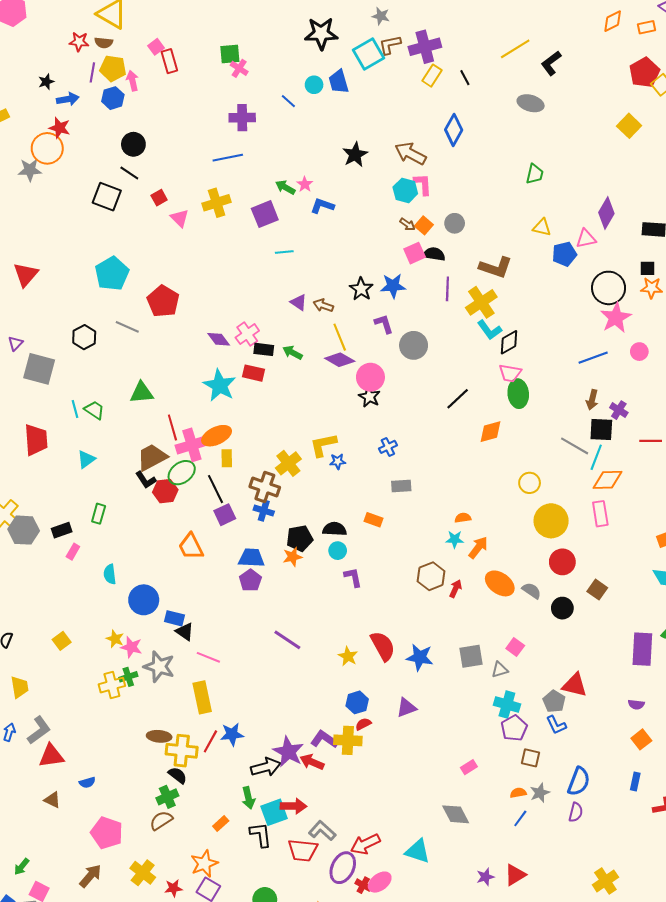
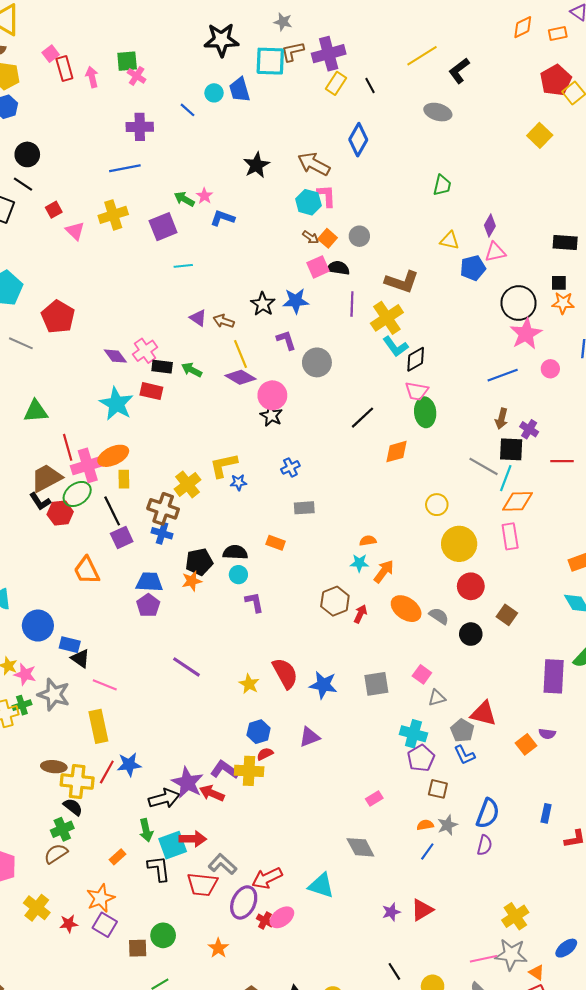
cyan square: (368, 54) -> (270, 61), turned 32
pink arrow: (132, 81) -> (92, 77), moved
purple diamond: (606, 213) -> (490, 226), moved, size x0.7
gray triangle: (500, 670) -> (437, 698), moved
orange square: (641, 739) -> (526, 744), moved

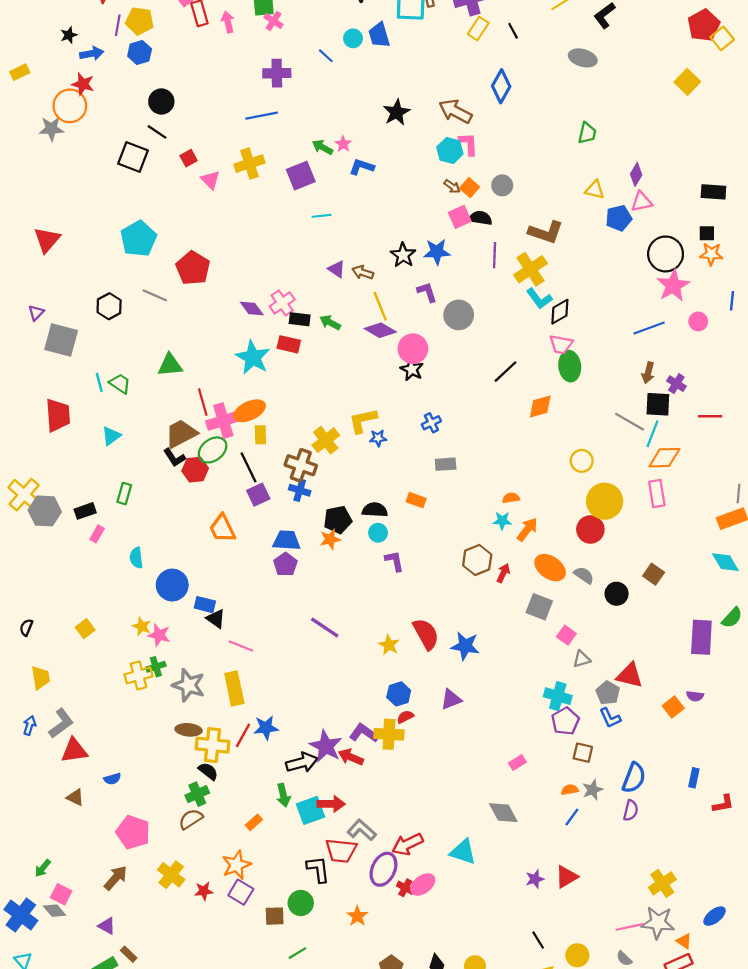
red circle: (471, 586) -> (590, 529), moved
gray square: (376, 684) -> (539, 607), moved, turned 30
gray star: (54, 695) -> (189, 685), moved
black L-shape: (159, 869) -> (318, 869), moved

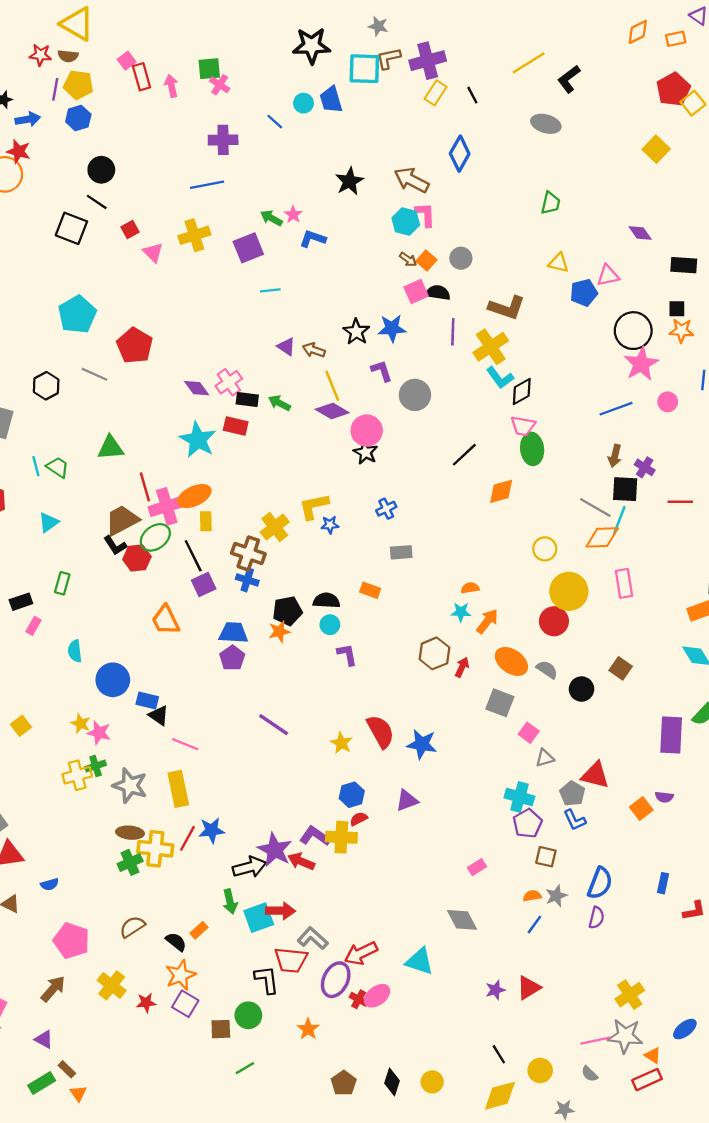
purple diamond: (636, 174) -> (640, 233), moved, turned -65
orange diamond: (664, 458) -> (602, 537), moved
black semicircle: (208, 771) -> (176, 942), moved
green cross: (197, 794) -> (130, 862), moved

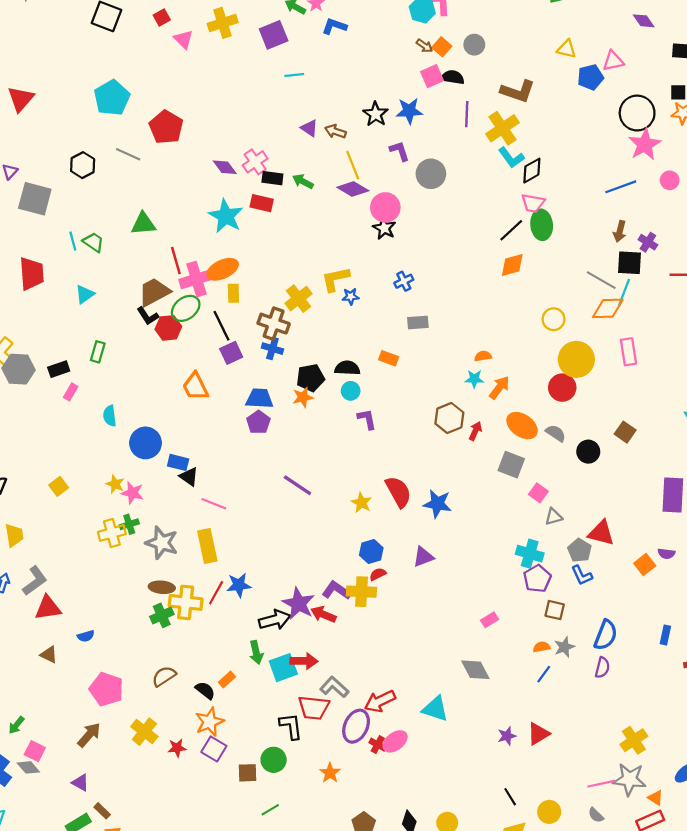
black line: (464, 455) -> (511, 230), moved

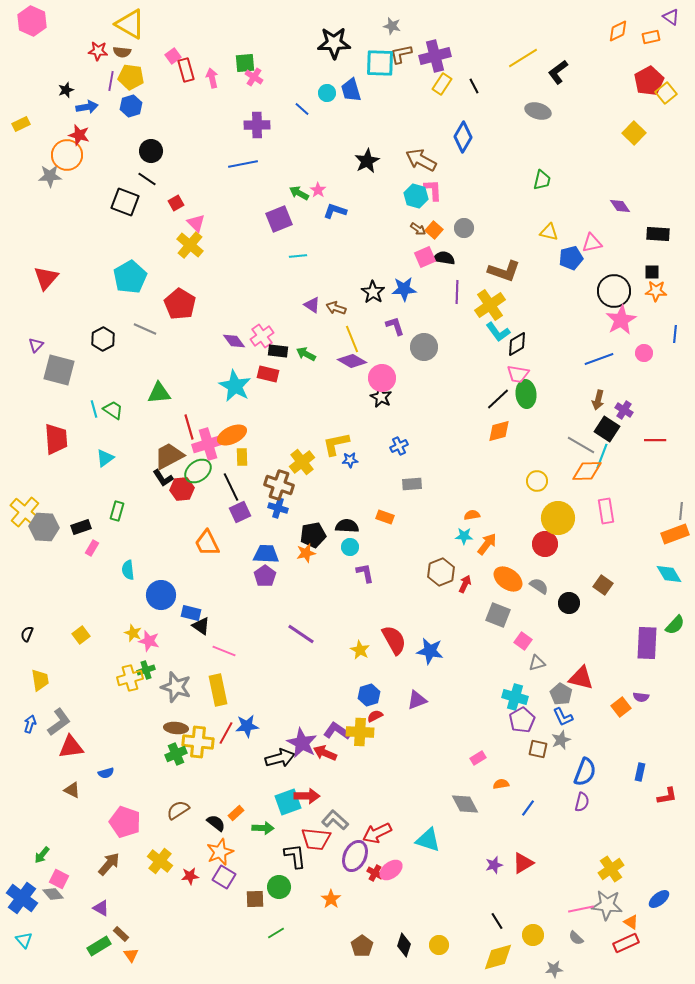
yellow cross: (223, 23) -> (190, 245), moved, turned -32
black square: (630, 263) -> (607, 429), turned 30
orange semicircle: (542, 647) -> (501, 784), moved
gray star: (564, 647) -> (561, 740), moved
green arrow: (256, 652) -> (263, 828), moved, turned -75

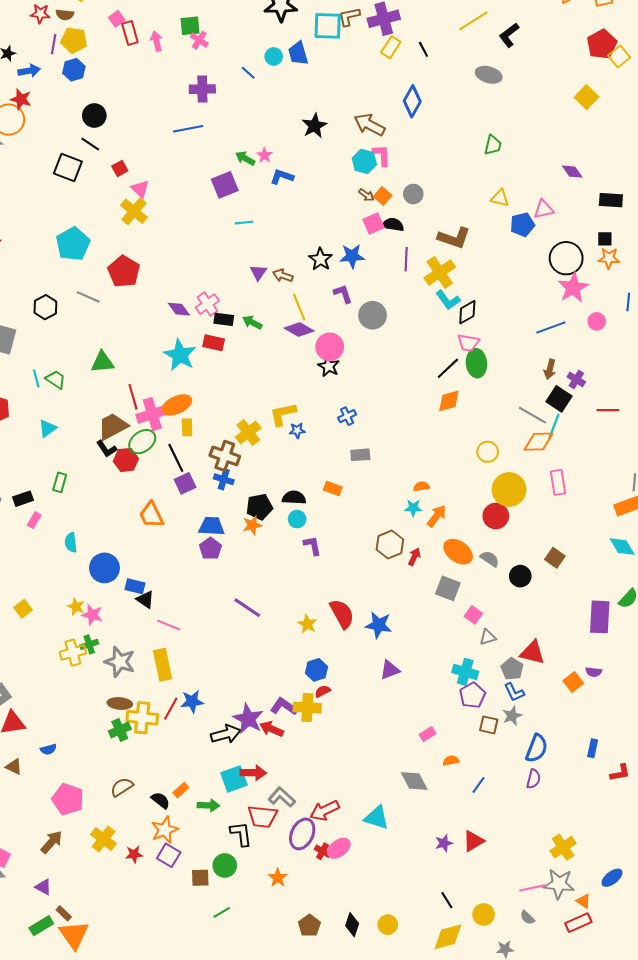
purple triangle: (312, 305) -> (258, 272), turned 30
purple triangle: (417, 700) -> (390, 670), moved
orange triangle: (131, 955) -> (74, 935), size x2.0

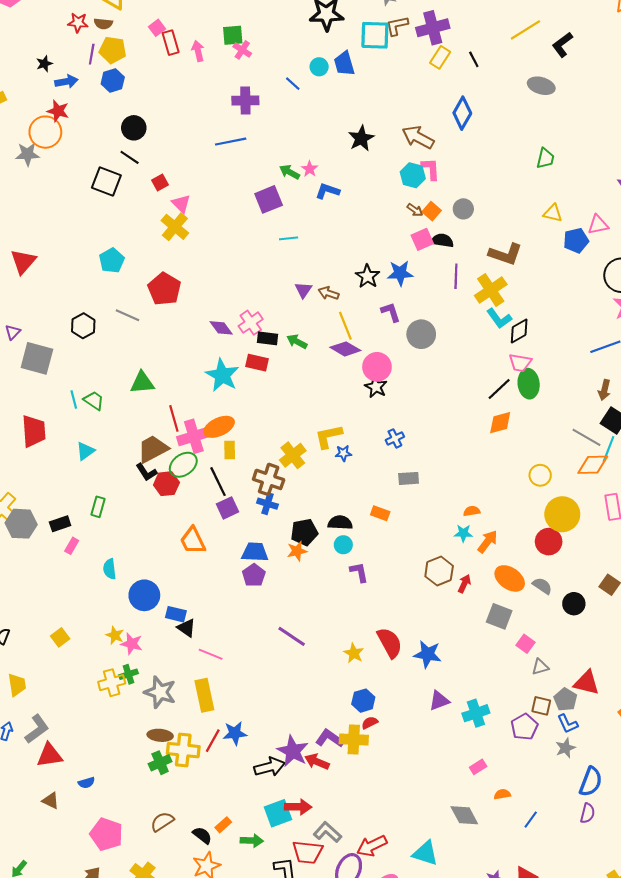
cyan pentagon: (73, 244) -> (112, 260), size x0.7
cyan cross: (465, 672) -> (476, 713), moved, turned -35
brown square: (489, 725) -> (541, 706), moved

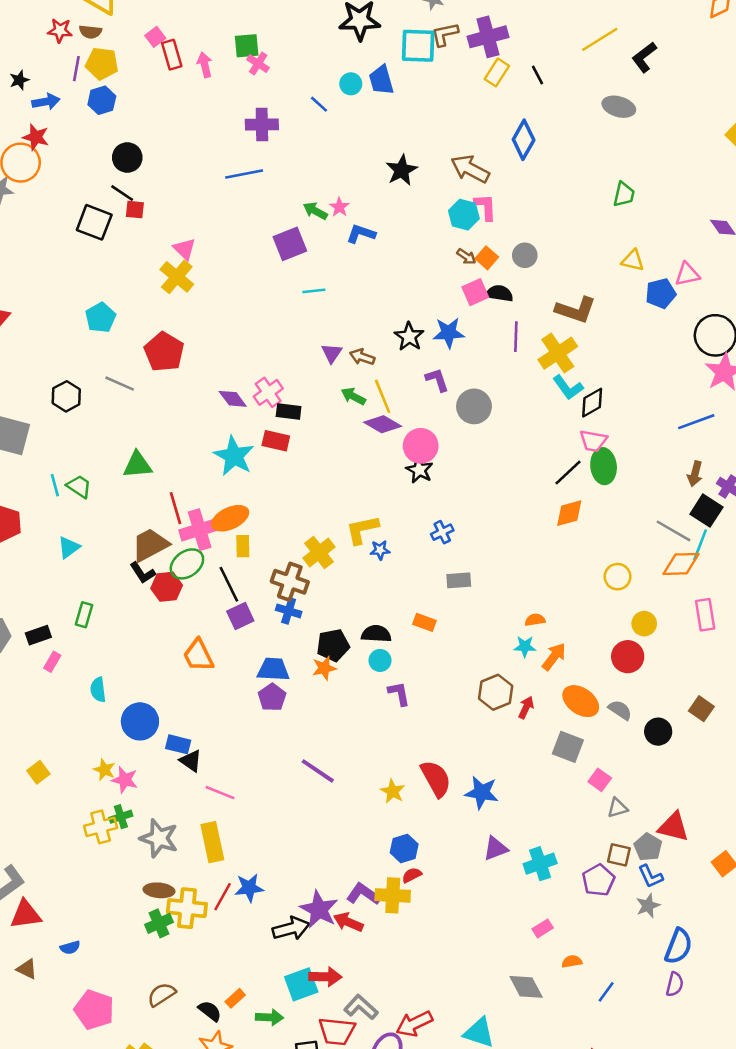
red square: (160, 183) -> (135, 210), moved, turned 35
green arrow: (297, 342) -> (353, 396), moved
yellow circle: (562, 514) -> (644, 624), size x0.6

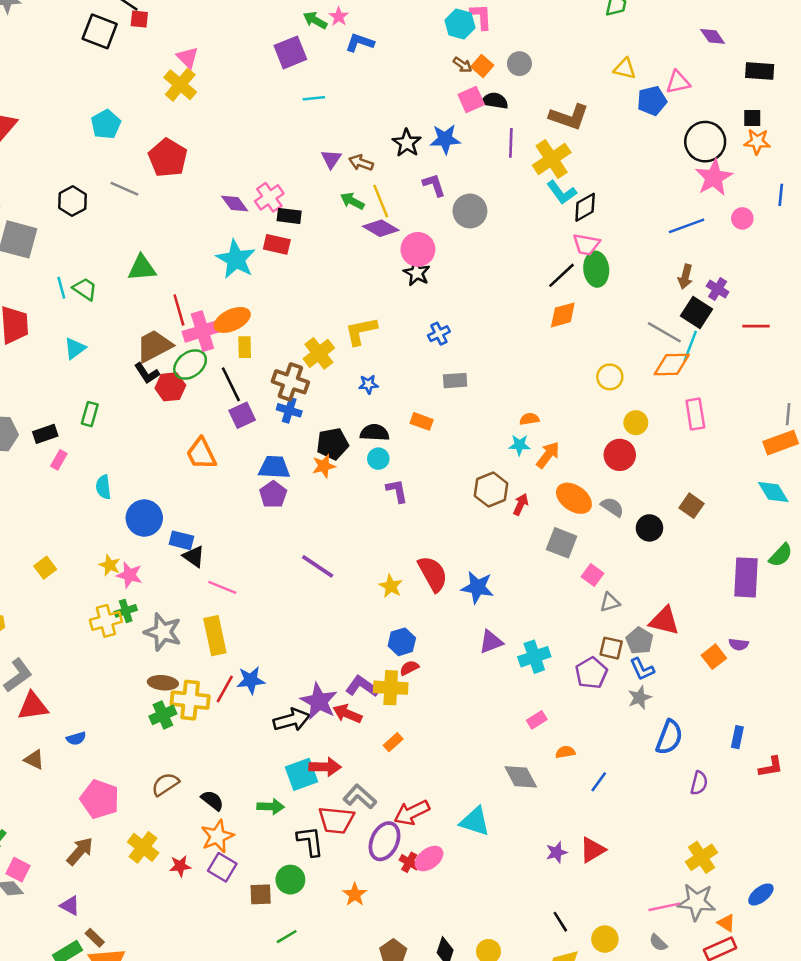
blue star: (380, 550) -> (368, 384), moved
purple semicircle: (675, 984) -> (699, 783), moved
orange rectangle: (235, 998) -> (393, 742), moved

